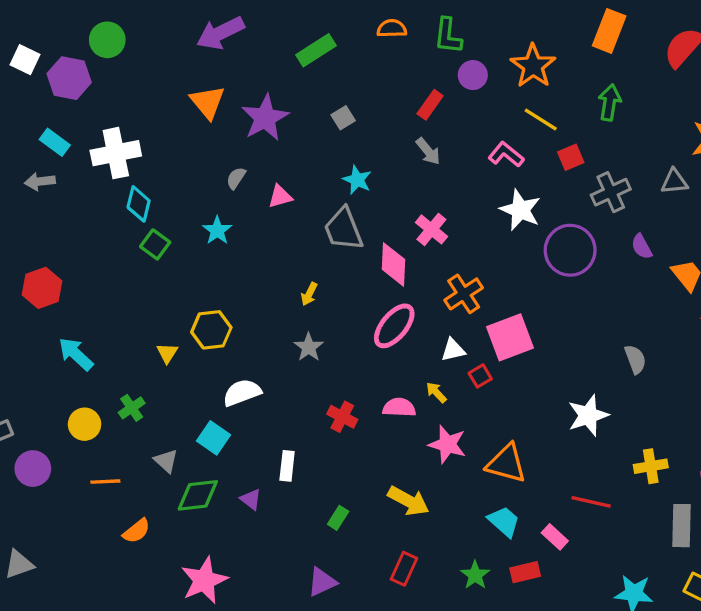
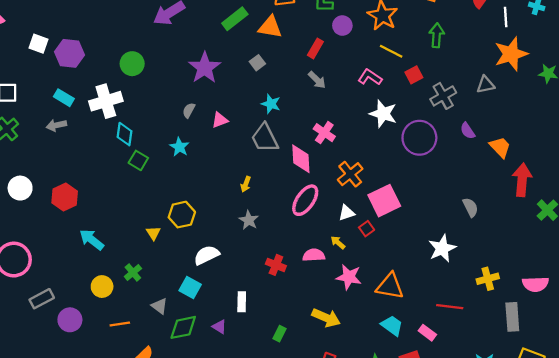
green circle: (107, 40) -> (132, 64), moved
orange triangle: (208, 102) -> (270, 27), moved, turned -35

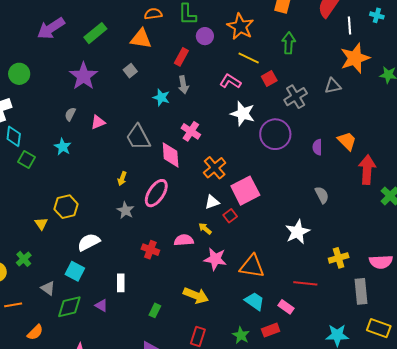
green rectangle: (235, 19) -> (95, 33), moved
gray arrow: (317, 80) -> (183, 85), turned 36
cyan star: (271, 104) -> (161, 97), moved
purple semicircle: (468, 131) -> (317, 147), moved, turned 35
pink ellipse: (305, 200) -> (156, 193), moved

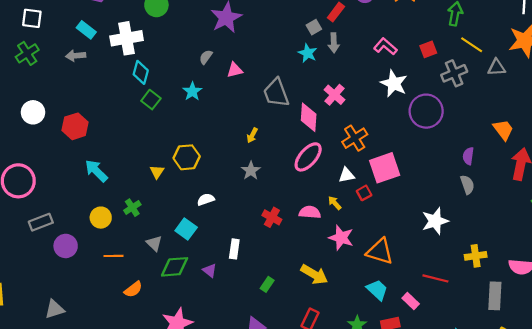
yellow line: (249, 58) -> (472, 45), moved
gray square: (130, 71) -> (314, 27), moved
purple semicircle: (317, 147) -> (468, 156), moved
pink ellipse: (156, 193) -> (308, 157), moved
white semicircle: (89, 242) -> (206, 199), size x0.7

